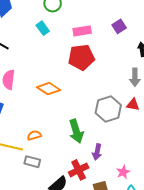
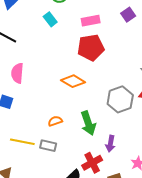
orange diamond: (49, 89) -> (73, 81), moved
orange semicircle: (34, 135) -> (55, 121), moved
gray rectangle: (32, 162) -> (48, 146), moved

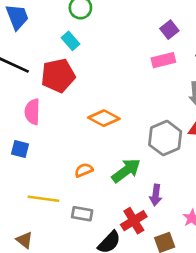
pink rectangle: (91, 21) -> (163, 60), moved
red pentagon: (91, 48) -> (58, 76), moved
green arrow: (88, 123) -> (126, 171), turned -105
gray rectangle: (48, 146) -> (82, 214), moved

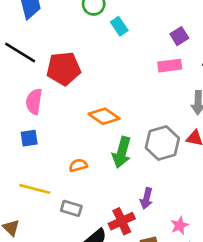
cyan rectangle: (71, 41) -> (119, 26), moved
blue square: (20, 149) -> (29, 138), moved, turned -30
green arrow: (126, 171) -> (122, 152), moved, turned 136

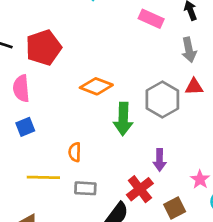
pink rectangle: (170, 66) -> (151, 19), turned 45
orange semicircle: (78, 165) -> (75, 152), moved, turned -60

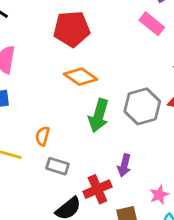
red pentagon: (44, 48) -> (72, 29), moved
gray rectangle: (85, 188) -> (57, 166), moved

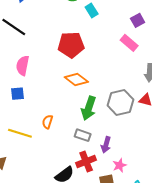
gray rectangle: (57, 166) -> (83, 135), moved
pink star: (159, 195) -> (120, 165), moved

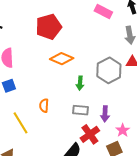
green arrow: (89, 108) -> (80, 83), size x0.6
yellow line: (20, 133) -> (20, 123), turned 55

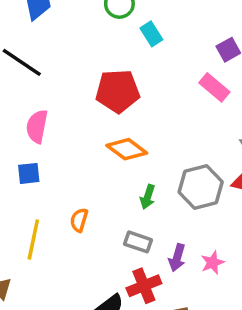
yellow line: (20, 123) -> (33, 239), turned 30
pink star: (123, 130) -> (213, 263), moved

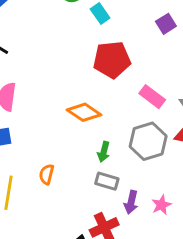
pink rectangle: (214, 87) -> (152, 97), moved
red pentagon: (118, 91) -> (112, 60), moved
gray rectangle: (138, 242) -> (107, 181), moved

